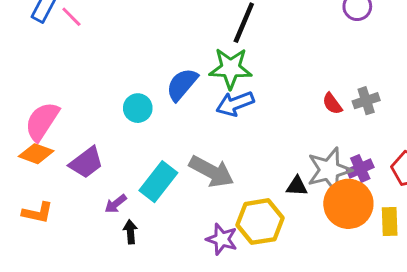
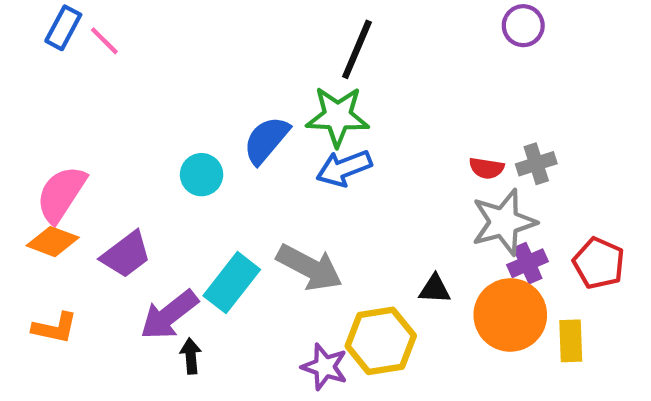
red semicircle: (332, 104) -> (487, 168), turned -45
gray star: (329, 170) -> (504, 222), moved
purple arrow: (116, 204) -> (169, 315), size x1.8

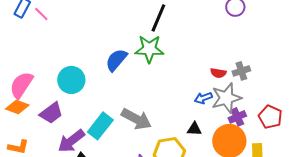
blue arrow: (344, 168) -> (203, 98), moved, size x0.7
cyan circle: (202, 175) -> (71, 80), moved, size x1.4

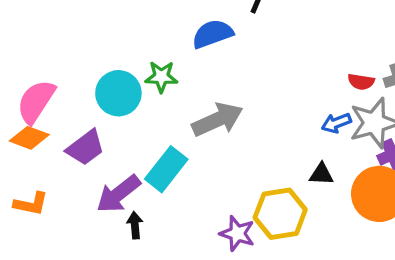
green star: (149, 49) -> (161, 77), moved, size x0.7
blue semicircle: (116, 60) -> (213, 34), moved, turned 30
gray arrow: (136, 119) -> (217, 120), moved, turned -52

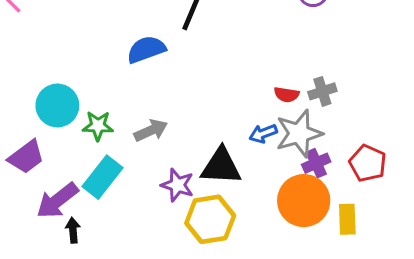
green star: (161, 77) -> (98, 126), moved
gray arrow: (217, 120) -> (151, 130), size x0.7
black triangle: (321, 174) -> (221, 166), moved, size x1.8
purple star: (237, 234) -> (177, 185), moved

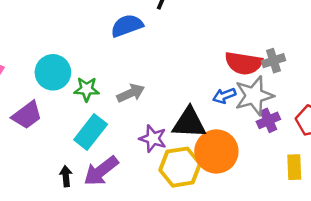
red semicircle: (287, 95) -> (244, 63), size x1.8
purple arrow: (57, 201) -> (101, 171), moved
orange circle: (304, 201) -> (216, 151), moved

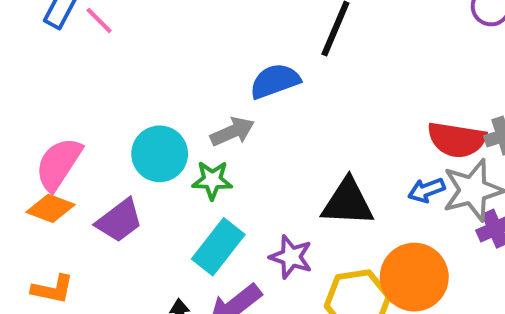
gray arrow: (131, 93) -> (232, 132), moved
black triangle: (189, 123) -> (348, 202), moved
purple star: (153, 139) -> (291, 257), moved

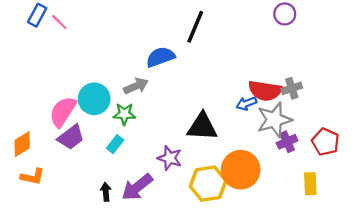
pink semicircle: (59, 164) -> (63, 112), moved
blue arrow: (426, 190) -> (246, 103), moved
orange diamond: (51, 208) -> (22, 144), moved, turned -52
cyan rectangle: (218, 247) -> (115, 144), moved, size x0.6

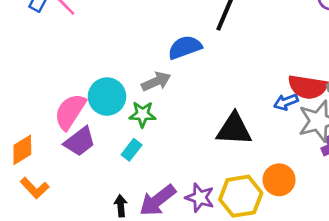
purple star: (170, 158) -> (200, 198), moved
orange circle: (241, 170) -> (279, 180), size x0.7
orange L-shape: (33, 177) -> (35, 188), turned 35

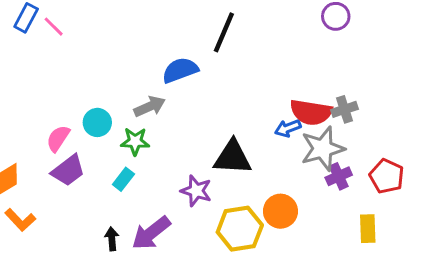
cyan circle: (107, 97) -> (97, 122), size x0.7
pink semicircle: (70, 112) -> (58, 138), size x0.7
purple star: (200, 198) -> (196, 191), moved

